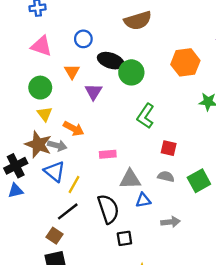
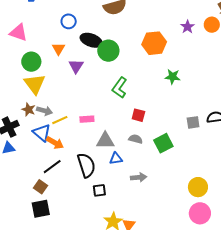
pink triangle: (41, 46) -> (19, 33), moved
yellow triangle: (45, 114) -> (35, 84), size x1.6
orange arrow: (74, 129) -> (55, 143), moved
brown star: (38, 144) -> (29, 110), size x0.6
yellow line: (74, 184) -> (60, 120), moved, turned 35

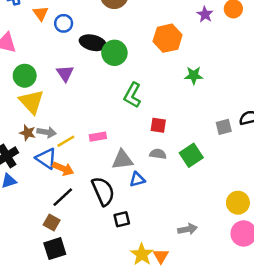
orange triangle: (58, 49) -> (41, 13), moved
purple triangle: (76, 66) -> (65, 73), moved
gray arrow: (139, 177) -> (188, 229), moved

